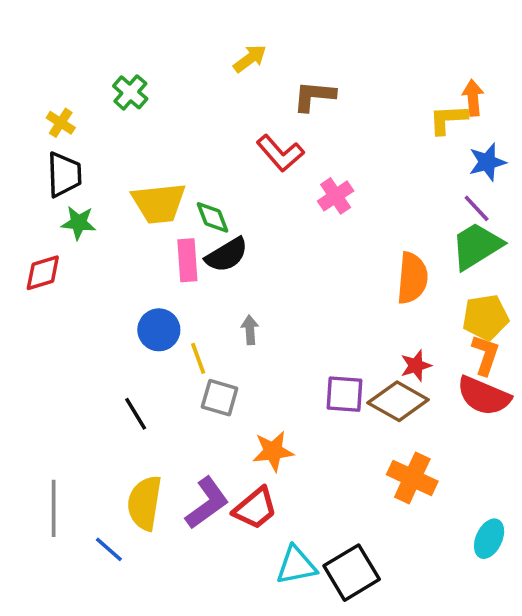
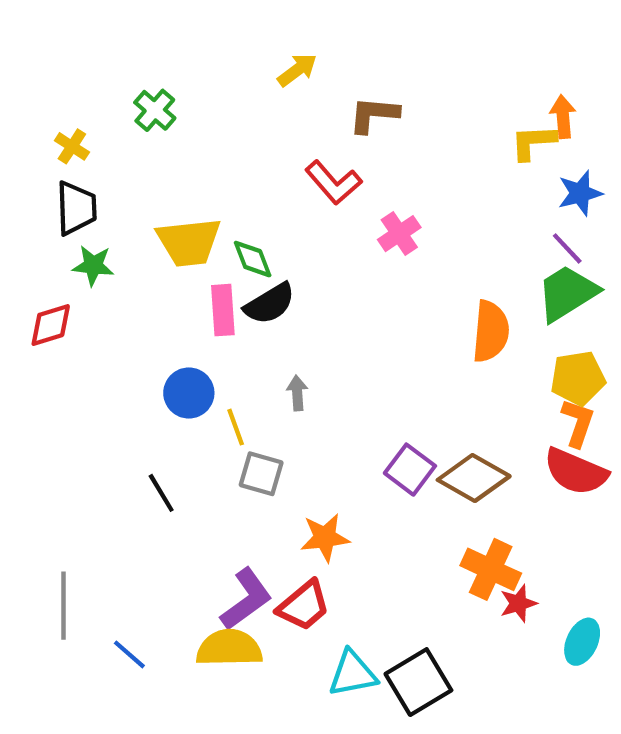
red star: (416, 366) -> (518, 603), moved
purple square: (344, 394) -> (410, 470), turned 33
yellow semicircle: (145, 503) -> (229, 648), moved, turned 80

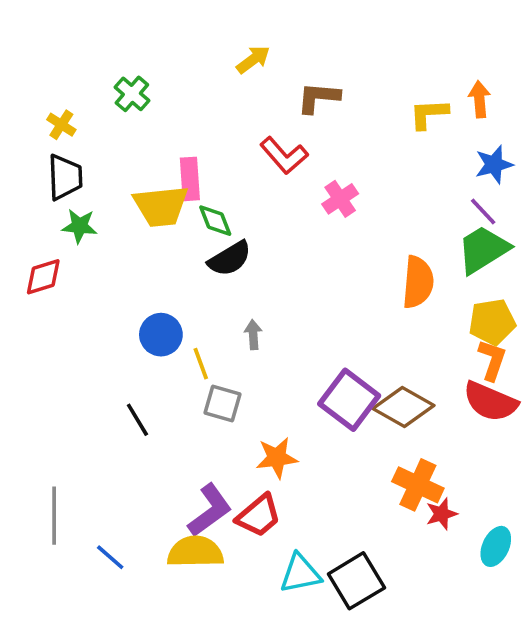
yellow L-shape: (533, 142) -> (429, 114), moved
pink rectangle: (223, 310) -> (190, 179), moved
purple square: (410, 470) -> (349, 400), size x1.4

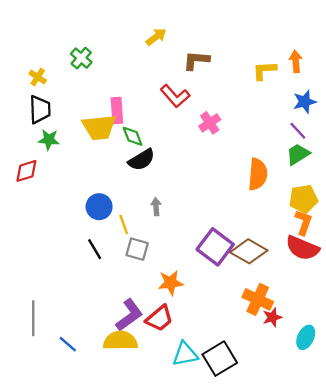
green trapezoid: (483, 250) -> (298, 154), size x0.7
black line: (137, 420) -> (95, 249), moved

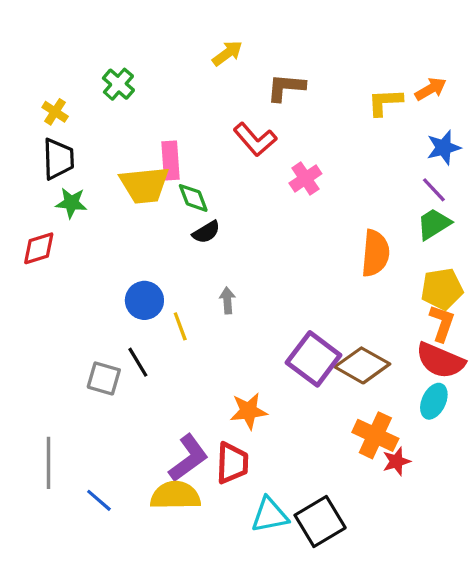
orange arrow: (296, 61) -> (431, 89), turned 65
black semicircle: (142, 160) -> (206, 232), size x0.7
gray square: (137, 249) -> (104, 378), moved
red trapezoid: (159, 318) -> (232, 463), turned -48
cyan ellipse: (306, 337) -> (434, 401), moved

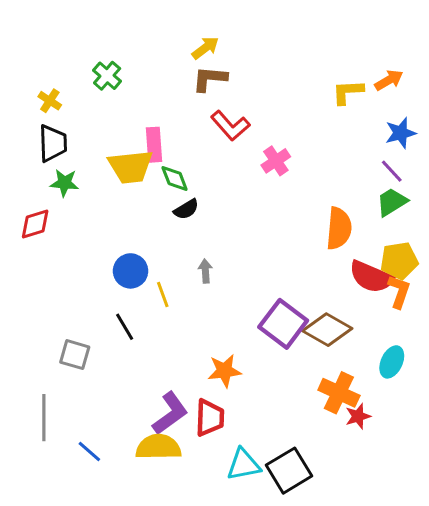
brown L-shape: (286, 87) -> (210, 79), moved
red semicircle: (440, 361) -> (371, 277), moved
gray square: (104, 378) -> (75, 355), moved

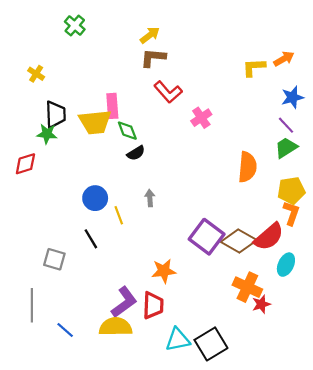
green cross: (107, 76) -> (75, 26), moved
black trapezoid: (53, 143) -> (55, 114), moved
red semicircle: (371, 277) -> (269, 237), moved, turned -64

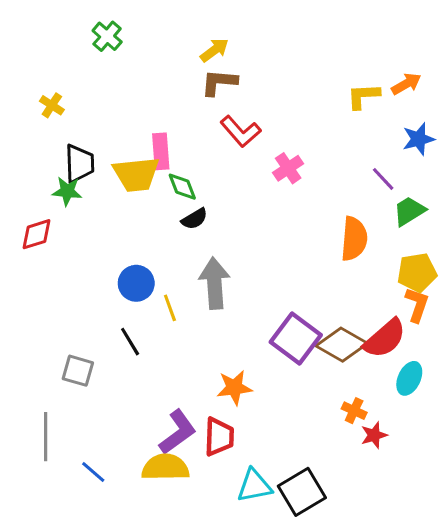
purple line: (286, 125) -> (383, 179), moved
gray arrow: (150, 198) -> (214, 283), size x2.0
orange cross: (247, 287) -> (354, 411), size x0.6

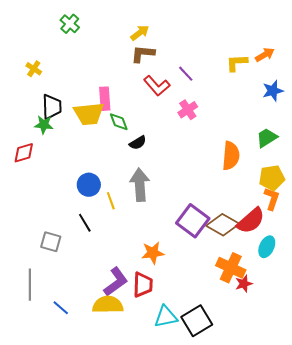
purple line: (383, 179) -> (186, 74), moved
black semicircle: (194, 219) -> (138, 143), moved
orange cross: (354, 411) -> (231, 268), size x1.8

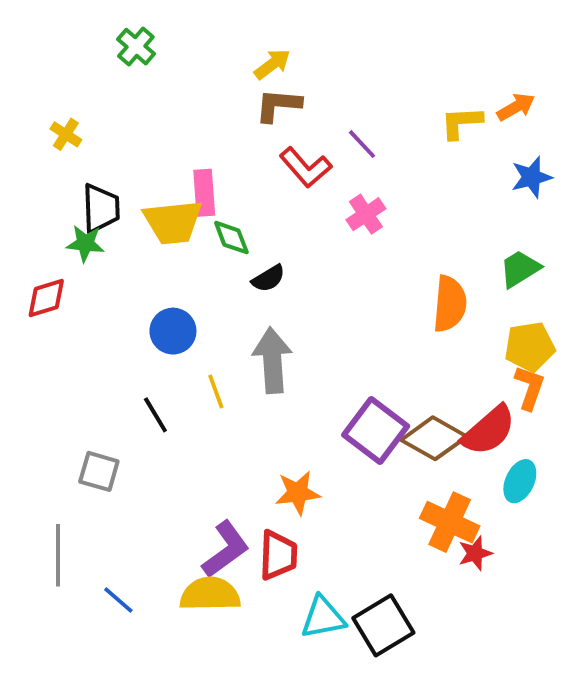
blue circle: (89, 185) -> (173, 331), moved
black line: (85, 223) -> (155, 415), moved

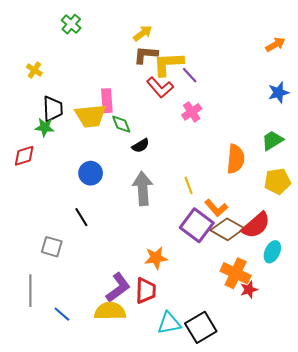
orange arrow: (516, 107) -> (275, 45), moved
yellow L-shape: (461, 123) -> (168, 64), moved, size x1.4
orange L-shape: (530, 388) -> (216, 208), moved, turned 120
yellow line: (216, 392) -> (189, 185), moved

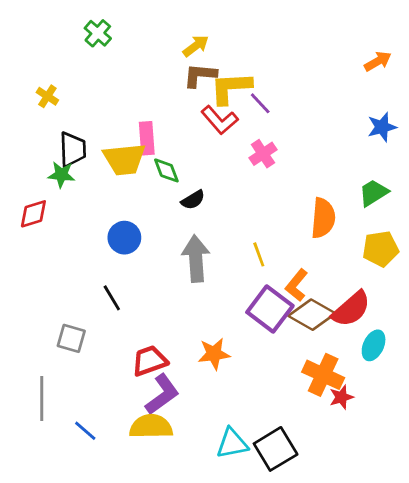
orange L-shape: (216, 208) -> (297, 285), turned 80
red trapezoid: (146, 291) -> (150, 361), moved, turned -112

